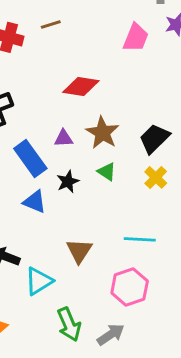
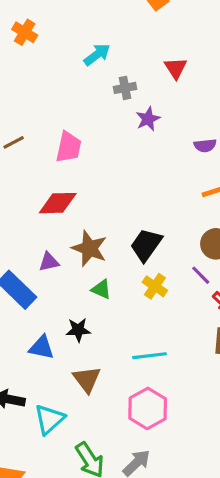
pink trapezoid: (136, 38) -> (69, 147), moved
black star: (68, 182) -> (78, 330), moved, turned 30
blue triangle: (35, 202) -> (42, 347), moved

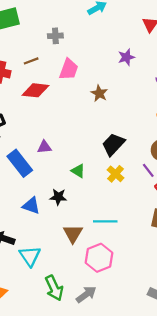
gray cross: (125, 88) -> (55, 36), moved
red diamond: (58, 203) -> (36, 90), moved
brown star: (89, 248) -> (99, 93), moved, size x0.7
brown triangle: (87, 379) -> (73, 234), moved
cyan triangle: (49, 419) -> (30, 256), turned -30

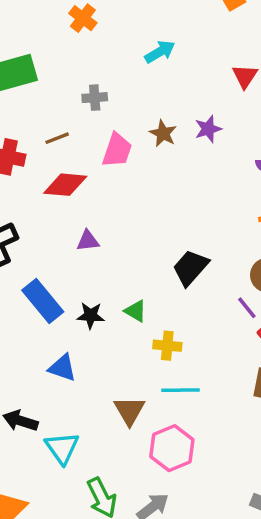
brown star: (99, 93) -> (163, 133), moved
purple triangle: (44, 147) -> (88, 241), moved
yellow cross: (116, 174) -> (167, 346), moved, turned -35
black star: (58, 197) -> (91, 316), moved

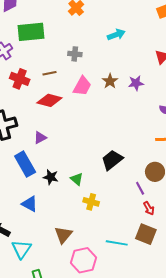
purple triangle: (88, 241) -> (40, 138), moved, turned -32
cyan line: (181, 390) -> (117, 243), moved

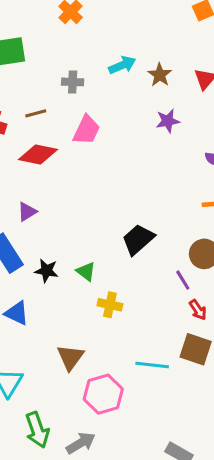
cyan arrow: (116, 35) -> (122, 65), moved
brown star: (110, 81) -> (160, 75), moved

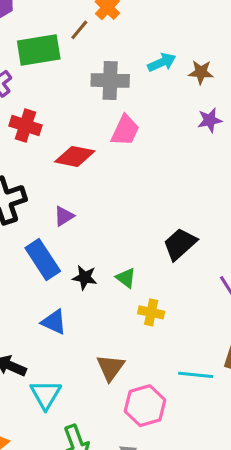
brown star: (160, 75) -> (201, 72), turned -30
gray cross: (73, 82) -> (110, 80), size x1.6
brown line: (36, 113) -> (79, 30), moved, turned -35

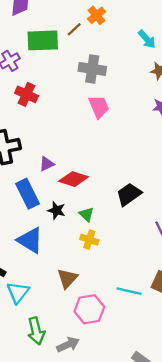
cyan arrow: (162, 62) -> (147, 39), moved, turned 66
pink trapezoid: (125, 130) -> (99, 107), turned -55
red diamond: (75, 156) -> (74, 179), moved
yellow cross: (151, 312) -> (89, 240), moved
blue triangle: (54, 322) -> (30, 240), size x1.4

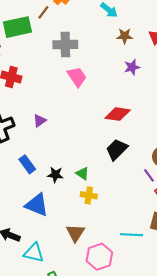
purple triangle: (47, 164) -> (40, 121), moved
red diamond: (74, 179) -> (118, 114), moved
blue rectangle: (27, 194) -> (27, 164), size x0.7
cyan triangle: (18, 292) -> (34, 253), turned -45

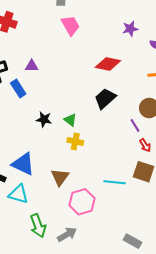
purple star: (132, 67) -> (130, 29), moved
purple triangle: (40, 121) -> (32, 66), turned 32
blue rectangle: (27, 164) -> (18, 88), moved
blue triangle: (37, 205) -> (23, 164), moved

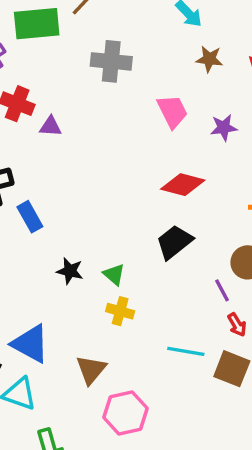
pink trapezoid: (71, 25) -> (172, 111), moved
purple triangle: (32, 66) -> (51, 126), moved
cyan line: (115, 182) -> (186, 351), moved

